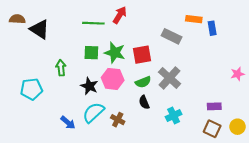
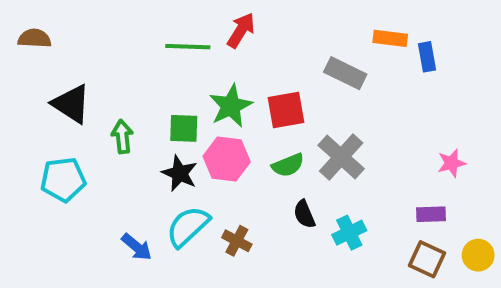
black triangle: (40, 29) -> (71, 104), moved
green square: (91, 53) -> (184, 128), moved
green star: (115, 53) -> (231, 106), turned 30
pink star: (237, 74) -> (452, 163), moved
black semicircle: (144, 102) -> (304, 214), moved

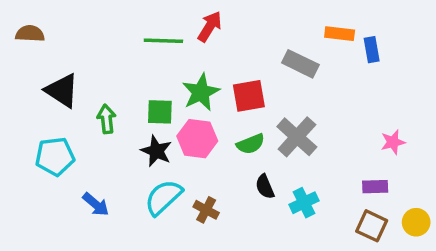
blue arrow: (137, 247) -> (96, 204), moved

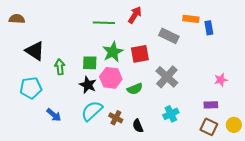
red arrow: (210, 26) -> (135, 15), moved
green line: (163, 41) -> (104, 23), moved
green semicircle: (251, 144) -> (135, 89), moved
black semicircle: (265, 187) -> (138, 126), moved

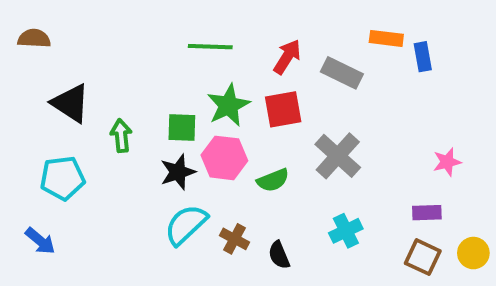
red arrow: (135, 15) -> (287, 57), moved
black star: (88, 85) -> (178, 172), turned 30
blue arrow: (54, 115) -> (40, 241), moved

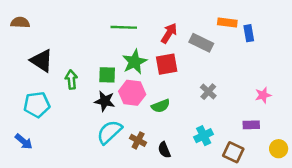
gray cross: (338, 156) -> (208, 92), moved, size x0.6
black star: (178, 172) -> (105, 101), turned 30
brown square: (423, 257) -> (233, 152), moved

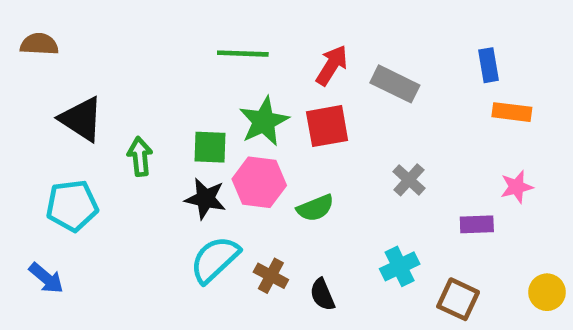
orange rectangle: (227, 23) -> (512, 112), moved
purple rectangle: (251, 125) -> (477, 224), moved

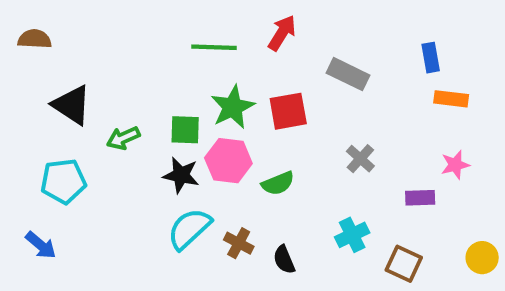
red arrow: (332, 65) -> (282, 33), moved
green arrow: (140, 156) -> (123, 138), turned -108

